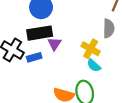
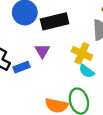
black rectangle: (40, 33) -> (55, 21), moved

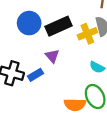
yellow cross: (82, 53) -> (87, 34), moved, turned -36

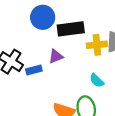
purple triangle: (52, 56) -> (56, 56), turned 32

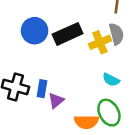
purple triangle: (56, 56) -> (56, 101), moved
blue rectangle: (34, 70) -> (42, 89), turned -49

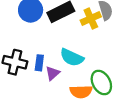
cyan semicircle: (111, 80) -> (72, 57), moved, size x1.5

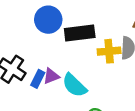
purple triangle: (53, 73) -> (51, 76), moved

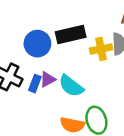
blue circle: (48, 20) -> (37, 44), moved

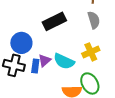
blue circle: (37, 44) -> (21, 43), moved
yellow cross: (101, 49) -> (91, 52), moved

